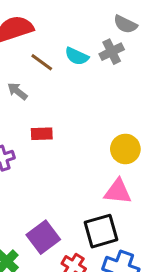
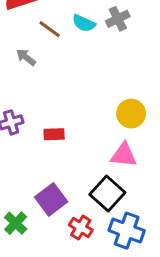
red rectangle: (42, 134) -> (54, 134), moved
black square: (101, 231) -> (107, 194), turned -32

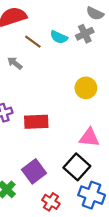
yellow circle: (131, 114) -> (86, 88), moved
red rectangle: (54, 134) -> (36, 122), size x1.5
red cross: (81, 228) -> (51, 202), moved

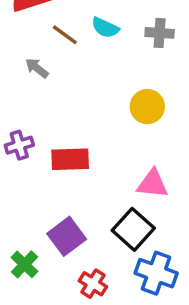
gray cross: (85, 34) -> (160, 33), moved, turned 30

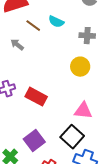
gray cross: (160, 33) -> (87, 36), moved
red rectangle: (70, 159) -> (36, 97), turned 30

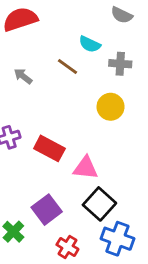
cyan semicircle: (56, 22) -> (90, 44), moved
brown line: (33, 26) -> (67, 66), moved
pink triangle: (83, 111) -> (86, 168), moved

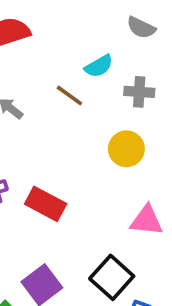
cyan semicircle: (90, 44) -> (99, 66), turned -55
pink triangle: (86, 168) -> (147, 220), moved

